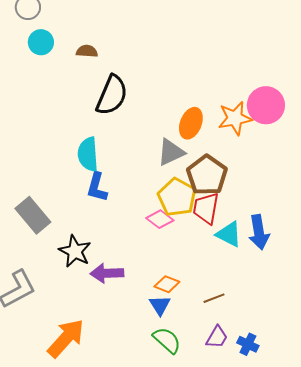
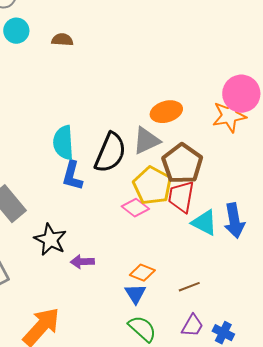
black semicircle: (112, 95) -> (110, 153), moved
orange star: (235, 118) -> (229, 116), moved
orange ellipse: (191, 123) -> (166, 112), turned 52
purple arrow: (107, 273) -> (82, 262), size x0.7

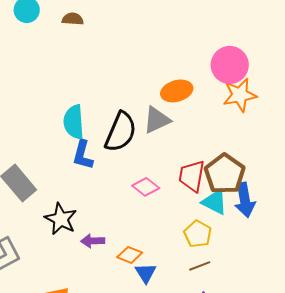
pink circle: (241, 94) -> (230, 65), moved
brown pentagon: (182, 164) -> (225, 174), moved
yellow pentagon: (152, 186) -> (198, 234), moved, size x0.7
orange diamond: (142, 273) -> (130, 255), moved

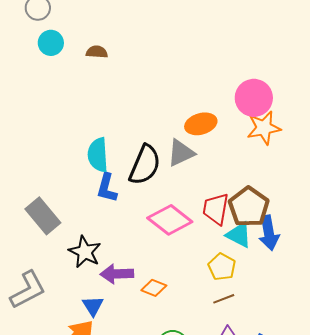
pink diamond: (146, 187) -> (170, 220), size x1.6
purple arrow: (93, 241) -> (117, 274), size x1.4
blue triangle: (146, 273) -> (93, 306), moved

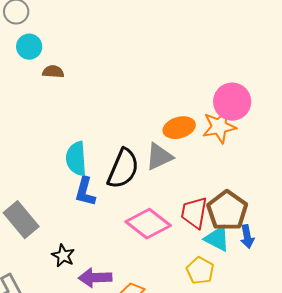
brown semicircle: (97, 52) -> (53, 72), moved
orange star: (264, 128) -> (219, 127), moved
blue arrow: (269, 233) -> (247, 237), size x0.7
black star: (85, 252) -> (63, 256), size x0.7

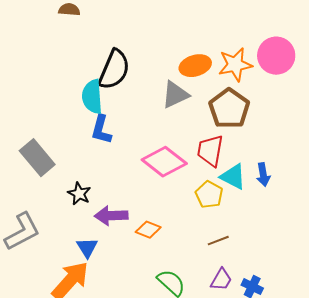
pink circle: (232, 102) -> (276, 56), moved
black semicircle: (123, 169) -> (114, 70), moved
brown pentagon: (227, 211) -> (229, 109), moved
yellow pentagon: (200, 271) -> (209, 195), moved

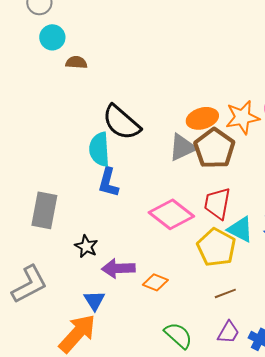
black semicircle: (114, 70) -> (121, 122), turned 108
brown pentagon: (229, 109) -> (214, 148), moved
gray rectangle: (37, 158) -> (44, 210), turned 51
yellow pentagon: (209, 195) -> (216, 247), size x1.4

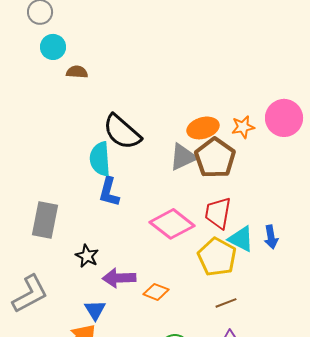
orange star: (242, 117) -> (243, 127), size x0.7

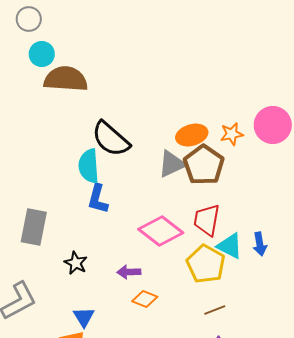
brown semicircle: (77, 72) -> (66, 79), size x2.0
purple arrow: (119, 278) -> (129, 272), moved, size x0.7

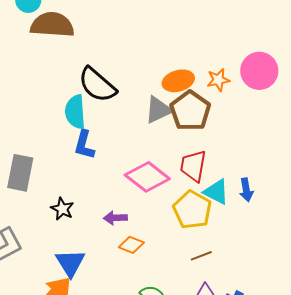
blue triangle: (84, 317) -> (70, 263), size x1.4

